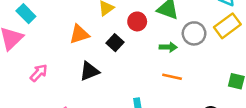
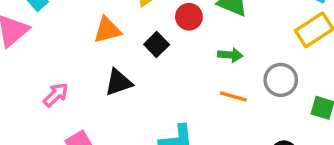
gray circle: (194, 33) -> (281, 80), moved
pink arrow: (39, 73) -> (56, 95), moved

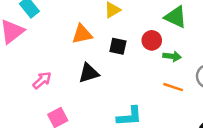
red circle: (189, 17) -> (152, 40), moved
black square: (157, 45) -> (118, 46), turned -36

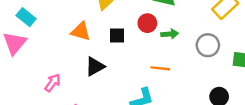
orange triangle: (82, 34) -> (81, 31), turned 40
orange line: (173, 87) -> (160, 68), moved

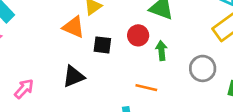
orange triangle: (81, 31) -> (74, 27), moved
green arrow: (170, 34) -> (161, 51), turned -98

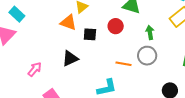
green arrow: (161, 51) -> (150, 32), moved
gray circle: (203, 68) -> (147, 56), moved

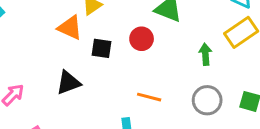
green arrow: (150, 32) -> (205, 54), moved
gray circle: (147, 56) -> (207, 100), moved

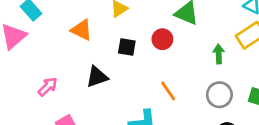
orange triangle: (70, 28) -> (82, 30), moved
orange line: (149, 97) -> (168, 91), turned 40

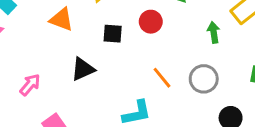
gray circle: (219, 95) -> (204, 79), moved

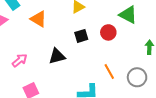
orange triangle: (61, 19) -> (39, 19), moved
black square: (113, 34) -> (81, 36), turned -32

